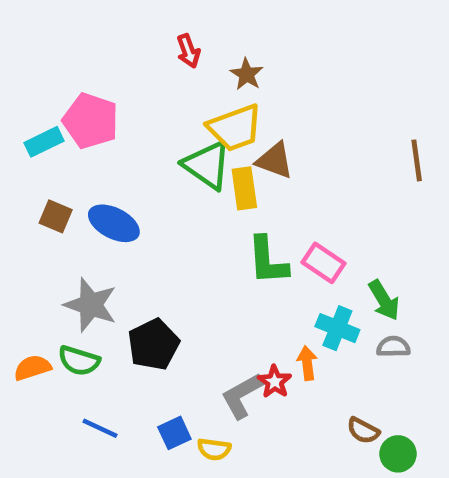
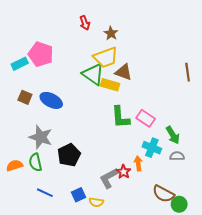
yellow rectangle: (244, 188) -> (110, 85), turned -66
green semicircle: (79, 361) -> (35, 162), turned 60
brown semicircle: (363, 431) -> (163, 194), size x1.5

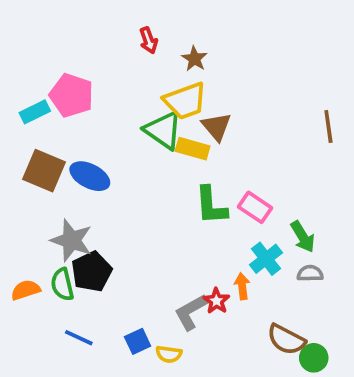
brown triangle: (124, 72) -> (216, 127), turned 30
brown square: (25, 97) -> (44, 171), size x1.6
cyan cross: (152, 148) -> (266, 259), turned 30
black pentagon: (69, 155) -> (92, 272), moved

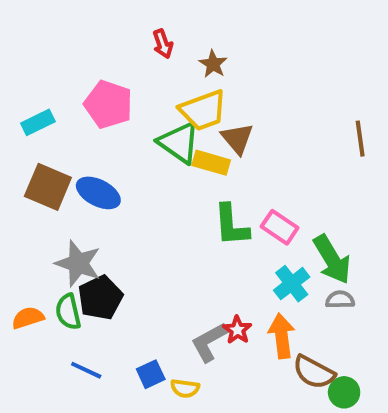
pink pentagon: (71, 95) -> (108, 104), moved
green arrow: (303, 237) -> (332, 259), size x1.4
orange arrow: (242, 286) -> (282, 336), moved, size x1.5

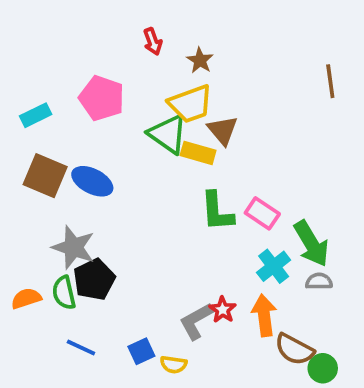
brown line: (360, 139) -> (330, 81), moved

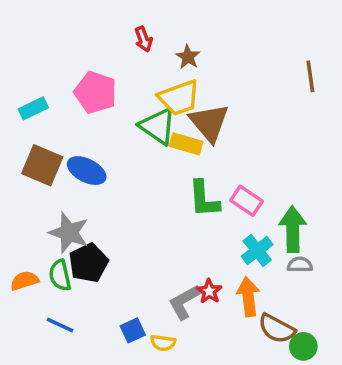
brown triangle: (223, 130) -> (209, 123), size x1.4
green arrow: (311, 244) -> (293, 229), turned -150
blue line: (81, 347) -> (60, 325), moved

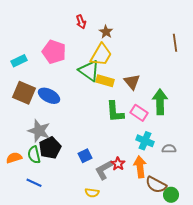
yellow trapezoid: (179, 98) -> (101, 55), turned -40
brown triangle: (209, 123) -> (132, 82), moved, size x0.7
green arrow: (293, 229) -> (160, 102), moved
cyan cross: (257, 250) -> (145, 141), turned -30
blue square: (133, 330) -> (85, 156), moved

